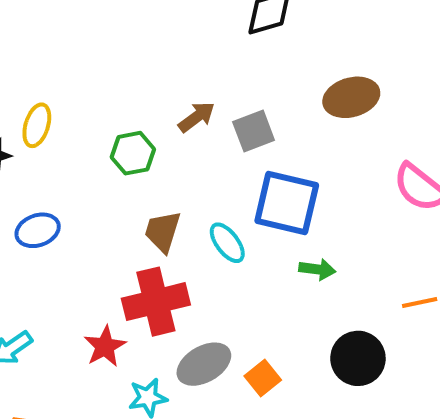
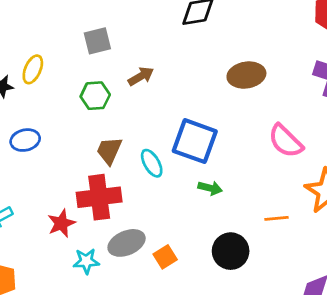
gray square: (254, 131) -> (97, 41), moved

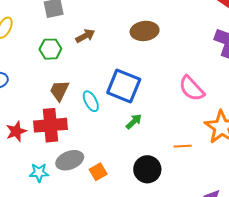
brown ellipse: (246, 75) -> (145, 31), moved
green arrow: (210, 188) -> (134, 122), turned -60
red star: (61, 223) -> (16, 131), moved

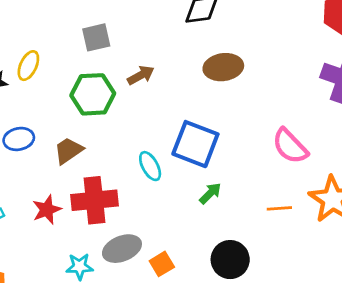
green hexagon: (50, 49) -> (93, 94), size x1.4
brown trapezoid: (59, 91) -> (68, 151), moved, turned 30
orange line: (183, 146) -> (279, 208), moved

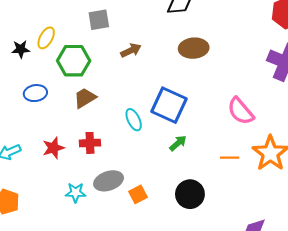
green hexagon: (93, 94) -> (74, 61), moved
brown trapezoid: (68, 151) -> (85, 98), moved
red cross: (94, 200) -> (90, 143), size x0.6

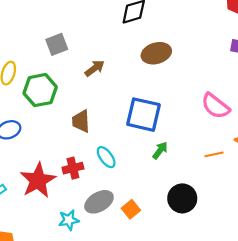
brown trapezoid: (85, 98) -> (81, 121), moved, turned -50
cyan ellipse: (134, 120) -> (106, 157), moved
red star: (53, 148) -> (38, 180), size x1.6

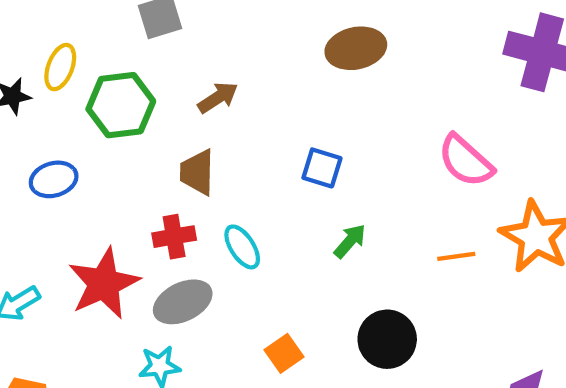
brown arrow: (95, 68) -> (218, 98), moved
blue square: (143, 115) -> (322, 168), size x0.6
red cross: (73, 168) -> (174, 237), moved
gray ellipse: (99, 202) -> (183, 302), moved

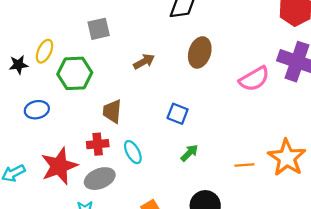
brown ellipse: (356, 48) -> (200, 52), turned -64
brown arrow: (218, 98) -> (144, 61), moved
pink semicircle: (466, 161) -> (254, 79), moved, turned -76

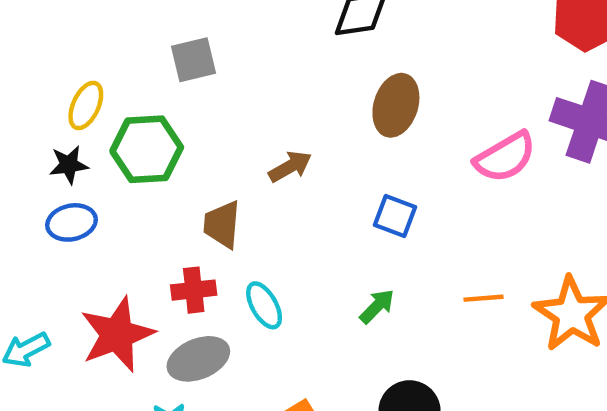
brown arrow: (144, 61) -> (290, 167), moved
black star: (19, 65) -> (69, 165), moved
blue square: (178, 114) -> (395, 216), moved
orange line: (244, 165) -> (484, 298), moved

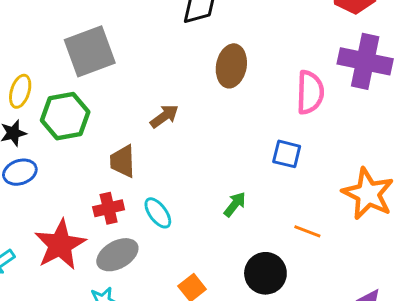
gray square: (193, 60) -> (90, 51), size x1.6
pink semicircle: (505, 157) -> (310, 92), turned -51
blue square: (395, 216) -> (287, 154), moved
orange line: (484, 298) -> (307, 231), moved, turned 32

